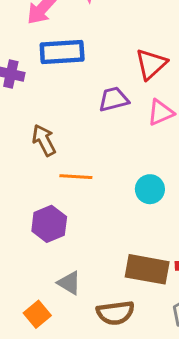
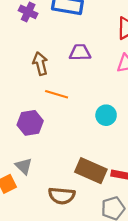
purple trapezoid: (114, 99) -> (80, 52), moved
gray triangle: (69, 283) -> (24, 166), moved

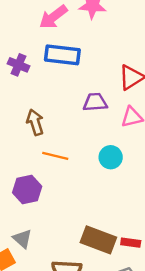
purple trapezoid: (80, 52) -> (95, 102), moved
cyan circle: (106, 115) -> (111, 157), moved

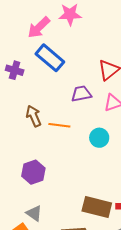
blue rectangle: (62, 55) -> (50, 58), turned 40
orange line: (55, 156) -> (59, 125), moved

